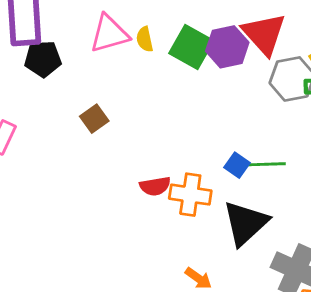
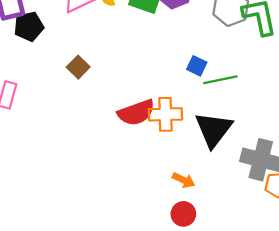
blue square: (237, 165) -> (197, 66), moved
red semicircle: (155, 186) -> (136, 113), size x1.5

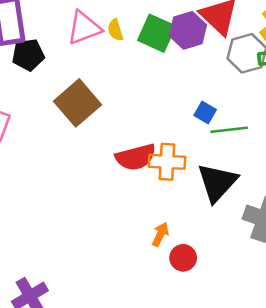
brown square: (78, 67) -> (78, 103), size x1.8
orange arrow: (184, 180) -> (160, 234), moved, turned -95
red circle: (183, 214) -> (183, 258), moved

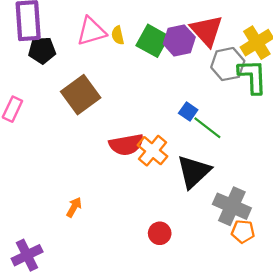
green line: (229, 130) -> (207, 128), turned 40
orange cross: (167, 162) -> (152, 151), turned 32
orange arrow: (160, 234) -> (74, 207), moved

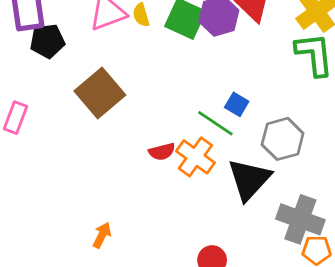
gray hexagon: (228, 64) -> (283, 139), moved
green line: (207, 128) -> (215, 123), moved
red semicircle: (126, 145) -> (162, 152), size x0.6

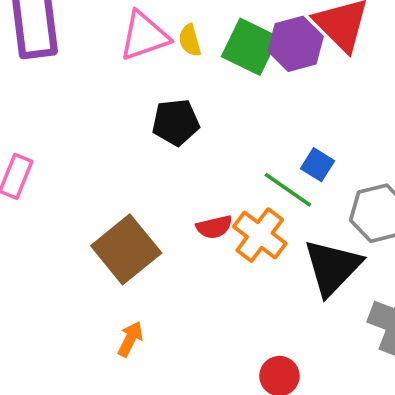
black pentagon: (47, 41) -> (176, 122), moved
brown square: (100, 93) -> (126, 249), moved

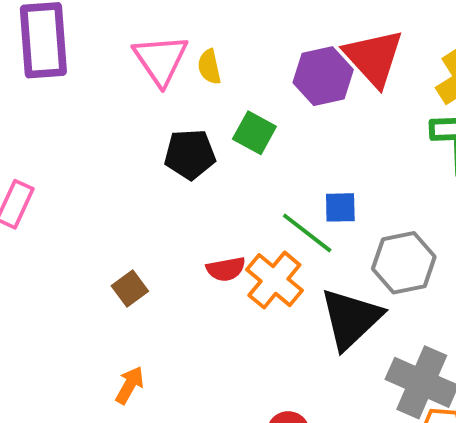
pink triangle: (144, 36) -> (160, 60), turned -48
green square: (250, 47) -> (254, 133), moved, size x0.7
blue square: (317, 165) -> (340, 207), turned -36
brown square: (126, 249) -> (130, 289), size x0.5

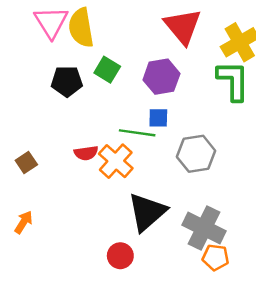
yellow semicircle: (209, 67) -> (81, 28), size x1.8
purple hexagon: (323, 76) -> (161, 77), moved
green line: (307, 233) -> (137, 133), turned -32
black triangle: (351, 319) -> (147, 212), moved

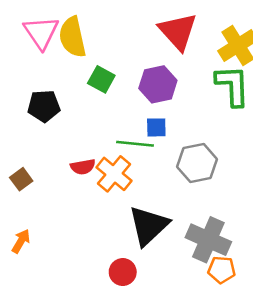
black pentagon: (67, 81) -> (44, 106), moved

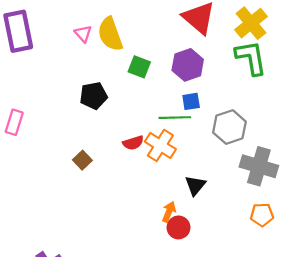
pink triangle: (41, 32) -> (83, 34), size x0.6
black triangle: (149, 226) -> (195, 185), size x0.6
gray cross: (208, 240) -> (259, 166), moved
orange arrow: (21, 241) -> (169, 212), moved

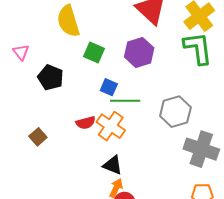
pink triangle: (83, 34) -> (21, 52), moved
black pentagon: (94, 96) -> (51, 77), turned 30
blue square: (191, 101) -> (109, 87), moved, turned 30
black triangle: (195, 185) -> (113, 165), moved, turned -50

